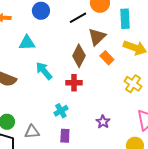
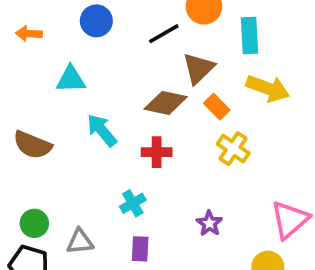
brown diamond: (79, 56) -> (166, 103), turned 75
yellow cross: (133, 84) -> (233, 149), moved

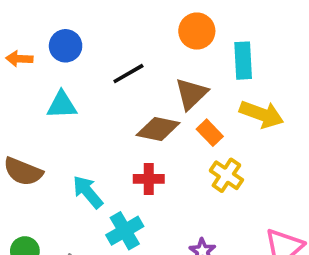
blue circle: (96, 21) -> (66, 46), moved
black line: (164, 34) -> (128, 74), moved
cyan arrow: (102, 130) -> (88, 192), moved
cyan cross: (133, 203) -> (125, 231), size x1.4

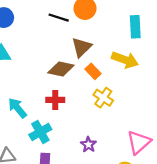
cyan rectangle: (243, 61) -> (135, 27), moved
black line: (128, 74) -> (59, 18), moved, turned 48

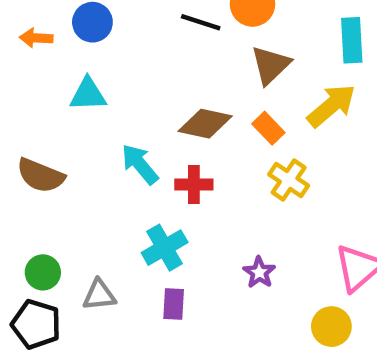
brown triangle: (82, 47) -> (271, 65), moved
yellow arrow: (125, 60) -> (331, 106), turned -60
cyan arrow: (17, 108) -> (140, 164), moved

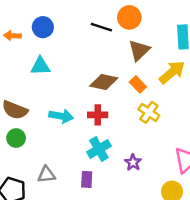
cyan arrow: (140, 164) -> (61, 116), moved, turned 140
cyan cross: (165, 248) -> (99, 149), moved
green circle: (43, 272) -> (16, 138), moved

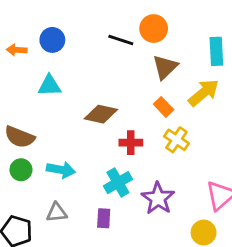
brown diamond: (104, 82) -> (101, 114), moved
red cross: (98, 115) -> (131, 143), moved
cyan arrow: (61, 116) -> (61, 170), moved
purple star: (133, 162) -> (158, 198), size x1.6

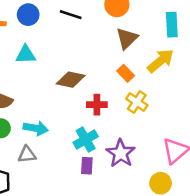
black line: (121, 40) -> (71, 15), moved
gray triangle: (57, 213) -> (27, 154), moved
purple rectangle: (104, 218) -> (87, 166), moved

